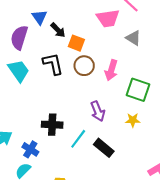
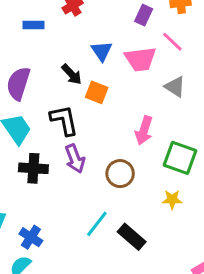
blue triangle: (39, 17) -> (102, 51), moved
brown circle: (84, 66) -> (120, 174), moved
purple arrow: (98, 111) -> (75, 159), moved
black cross: (52, 125) -> (33, 168), moved

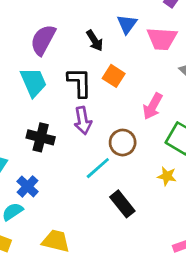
orange square: (97, 92) -> (114, 76), moved
black cross: (33, 168) -> (41, 137), moved
cyan line: (97, 224) -> (98, 168), moved

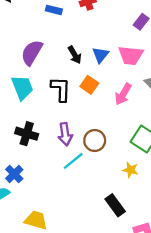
blue triangle: (127, 24) -> (100, 55), moved
pink arrow: (153, 106) -> (123, 94), moved
purple arrow: (83, 121) -> (65, 134), moved
black rectangle: (122, 204) -> (115, 205), moved

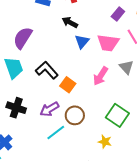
black arrow: (75, 55) -> (70, 22), moved, turned 147
orange square: (89, 85) -> (68, 85), moved
black L-shape: (61, 89) -> (47, 70), turned -45
purple arrow: (65, 134) -> (49, 109), turned 66

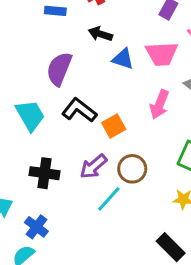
purple semicircle: (23, 38) -> (59, 69), moved
blue triangle: (82, 42) -> (123, 59), turned -42
orange square: (68, 85) -> (114, 126), turned 35

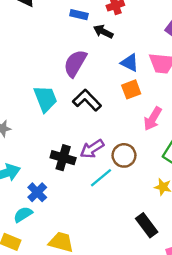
black arrow: (100, 34) -> (103, 32), moved
pink arrow: (159, 104) -> (153, 119), moved
orange square: (114, 126) -> (131, 89), moved
black cross: (44, 173) -> (63, 158), moved

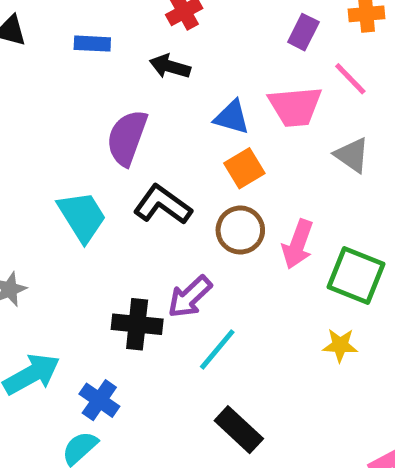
blue rectangle: (79, 15) -> (92, 44), moved
pink arrow: (153, 119) -> (298, 244), moved
brown circle: (124, 155) -> (240, 230), moved
black rectangle: (147, 225) -> (239, 430), moved

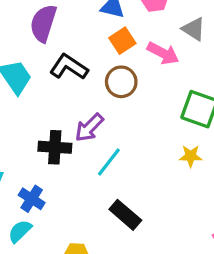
pink arrow: (298, 244) -> (163, 53), moved, turned -80

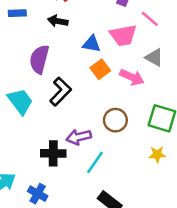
black L-shape: (69, 67) -> (61, 92), turned 104
brown circle: (121, 82) -> (115, 120), moved
purple arrow: (89, 128) -> (79, 137), turned 35

